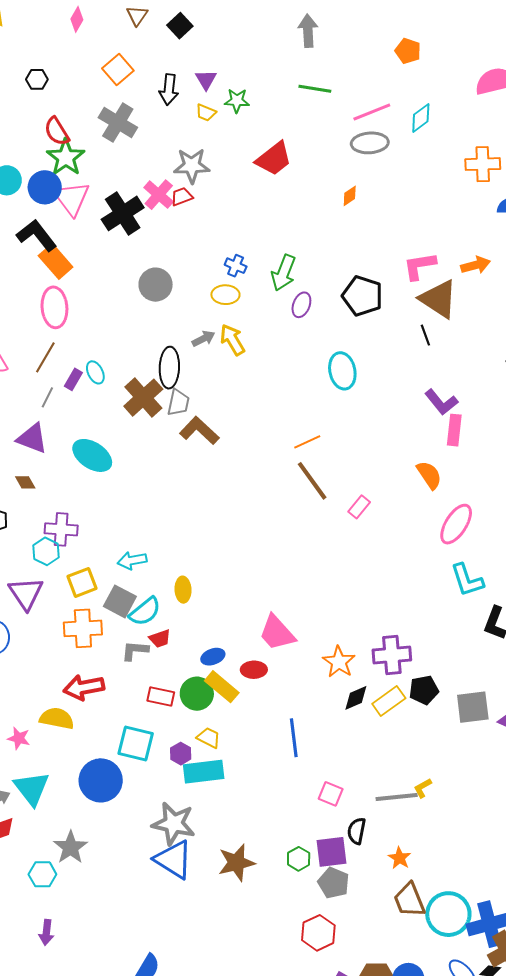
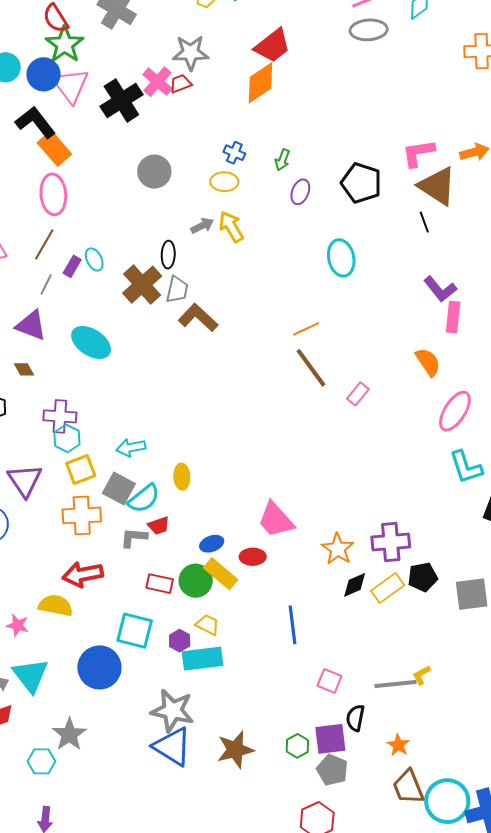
orange diamond: (350, 196) -> (261, 83), moved, size x2.0
green arrow: (284, 273) -> (282, 160), size x0.6
black ellipse: (169, 368) -> (168, 255), size x0.7
cyan hexagon: (46, 551) -> (67, 438), moved

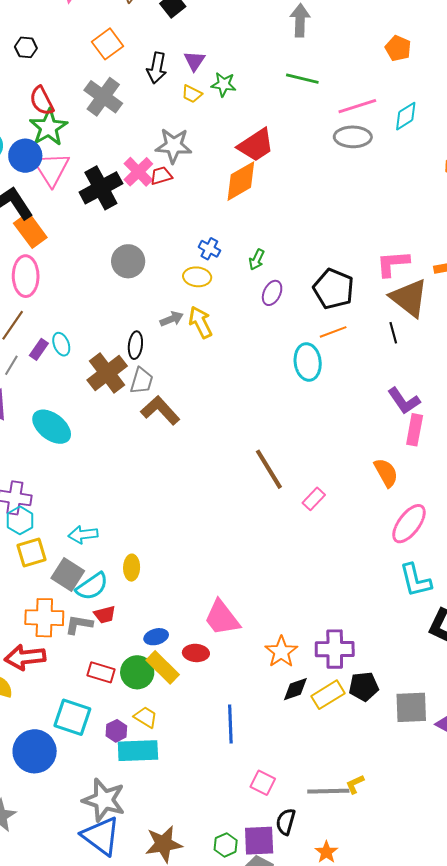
orange line: (306, 329) -> (333, 332), moved
orange cross: (82, 515) -> (44, 618), moved

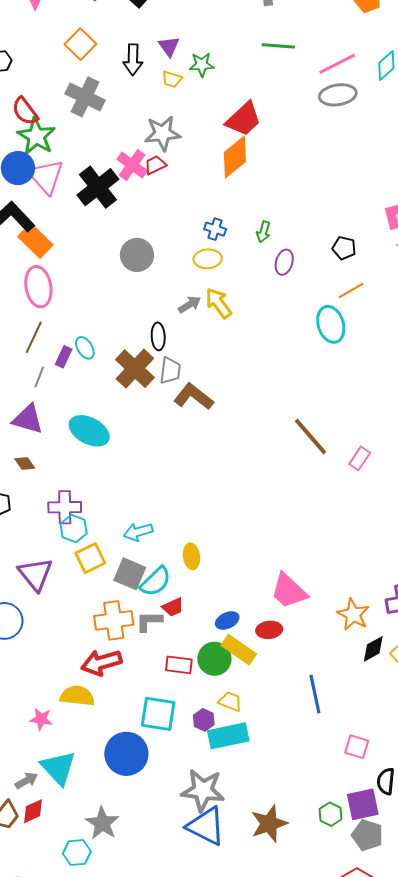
black pentagon: (334, 289) -> (344, 248), size x0.6

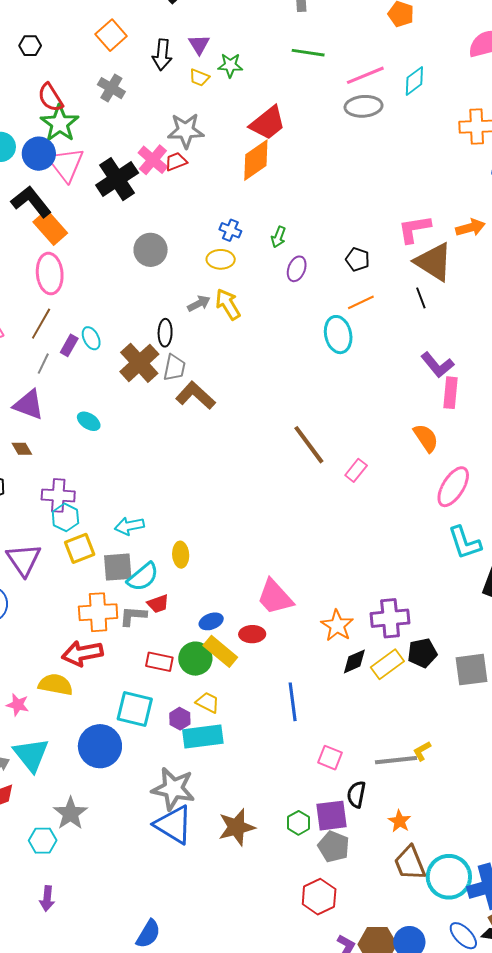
gray cross: (85, 97) -> (111, 88), size x0.7
cyan ellipse: (89, 431) -> (89, 421), size x0.6
gray square: (130, 574) -> (118, 567), turned -32

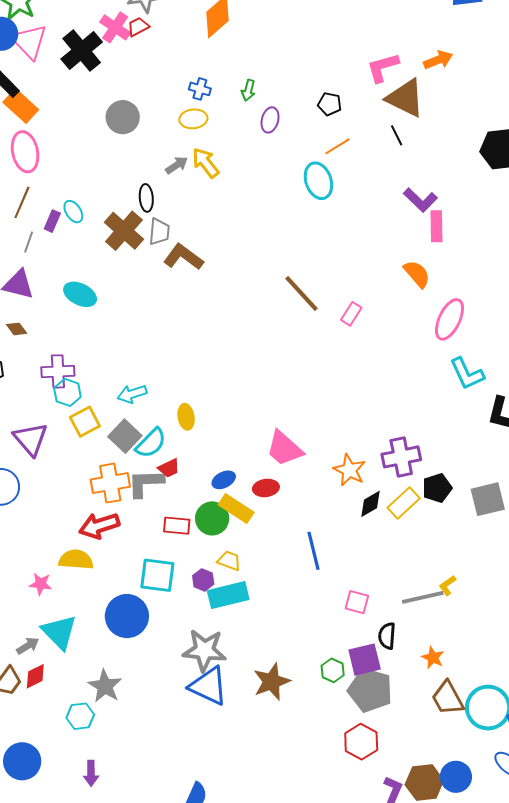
cyan ellipse: (89, 421) -> (80, 294), size x1.4
gray square: (118, 567) -> (125, 436), turned -36
gray L-shape: (133, 616) -> (146, 483), size x1.4
gray pentagon: (334, 847) -> (370, 690), size x1.4

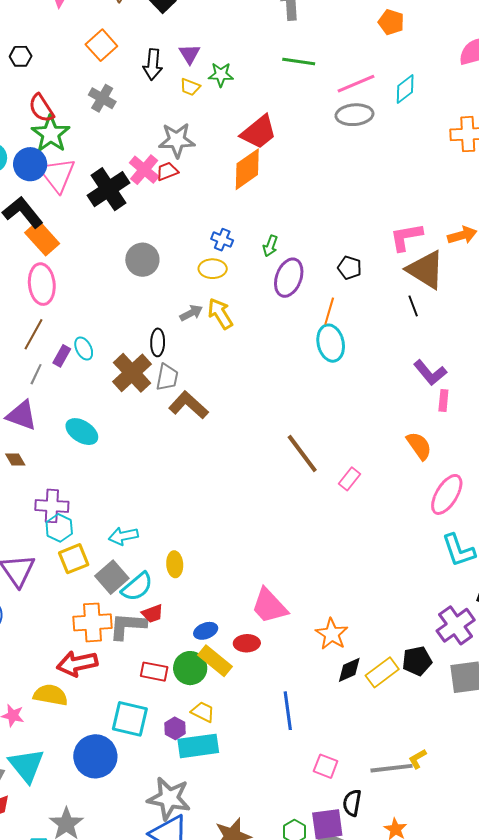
purple ellipse: (270, 120) -> (289, 278), size x1.5
orange line: (338, 146) -> (329, 311), moved, turned -48
pink rectangle: (437, 226) -> (443, 400), size x0.7
purple cross: (401, 457) -> (456, 625), moved, turned -30

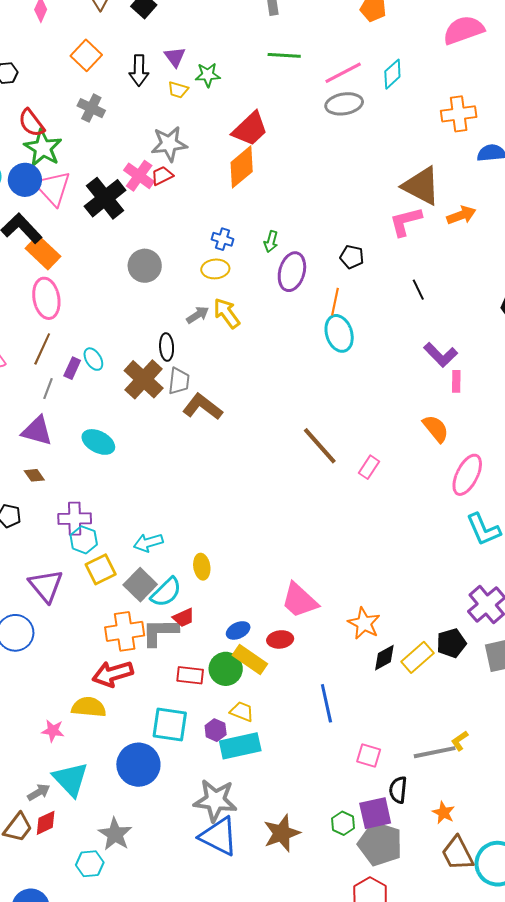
brown triangle: (426, 270) -> (421, 186), moved

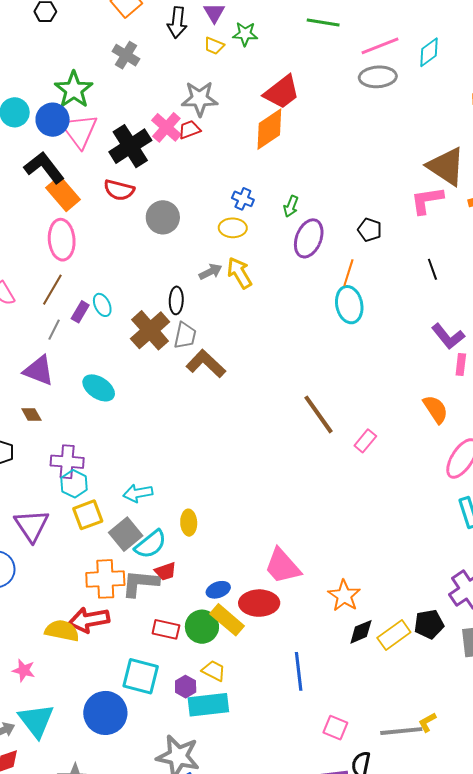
red semicircle: (31, 123) -> (119, 190), moved, turned -44
red ellipse: (280, 639) -> (259, 603), size x1.5
yellow semicircle: (89, 707) -> (62, 631), moved

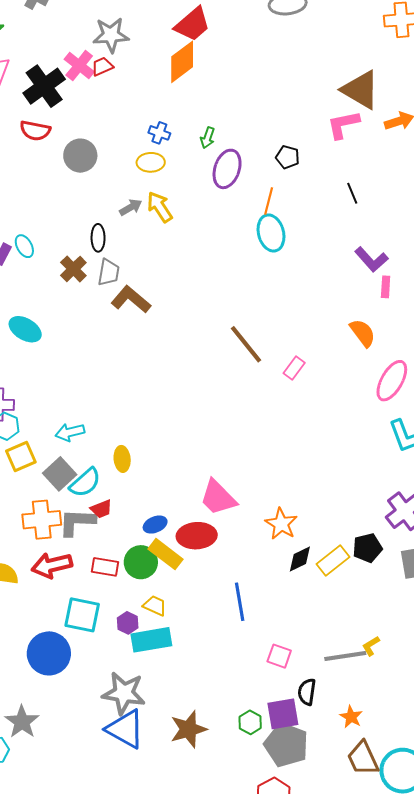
brown cross: (150, 330) -> (73, 269), size x0.7
red arrow: (89, 620) -> (52, 565), moved

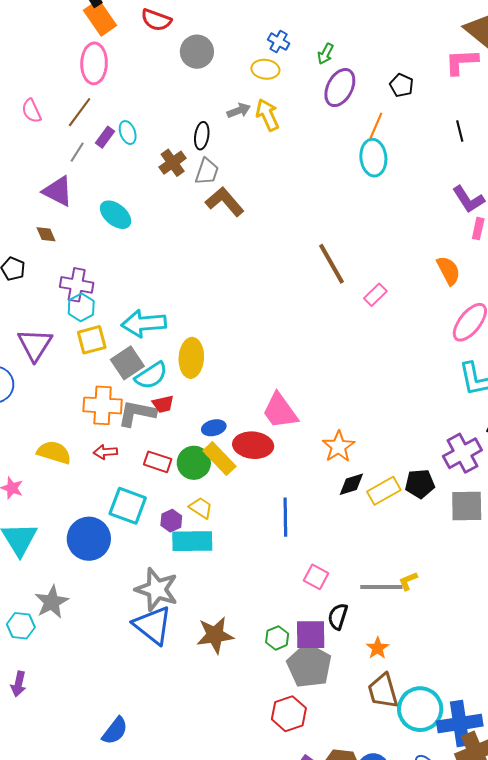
cyan arrow: (70, 432) -> (144, 323), size x1.5
yellow ellipse: (122, 459) -> (191, 358), size x1.5
red arrow: (52, 565) -> (105, 452), size x0.6

